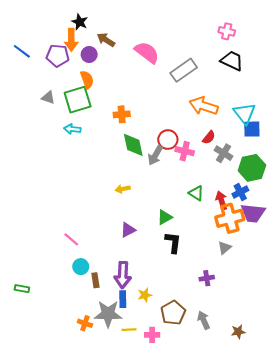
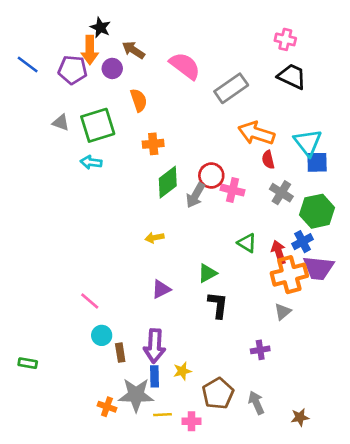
orange semicircle: (87, 80) -> (139, 100), moved
red semicircle: (209, 137) -> (268, 160), moved, turned 128
green diamond: (133, 145) -> (168, 182), turned 65

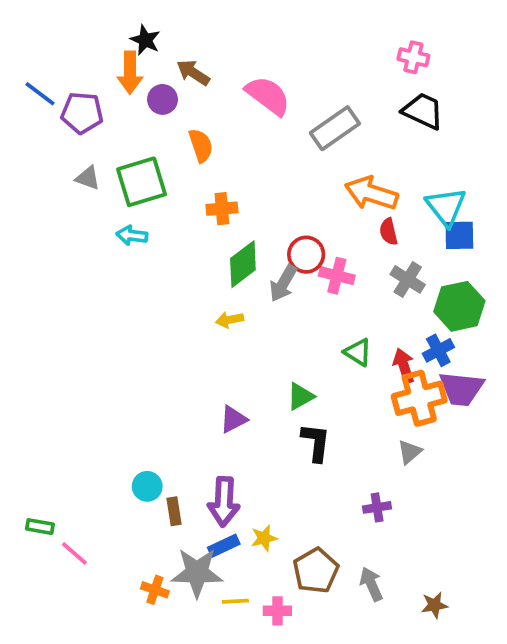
purple pentagon: (73, 70) -> (82, 113), moved
yellow arrow: (155, 238) -> (230, 320), moved
pink line: (90, 301) -> (74, 553), moved
blue rectangle: (155, 376) -> (224, 546), turned 66

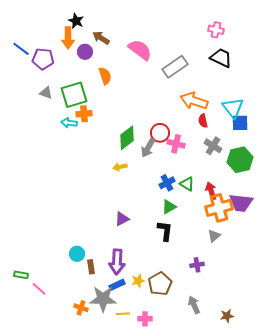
orange cross: (222, 209) -> (84, 114), moved
blue cross: (438, 350) -> (167, 183), moved
green triangle: (300, 396) -> (169, 207), moved
brown pentagon: (316, 571) -> (160, 284), moved

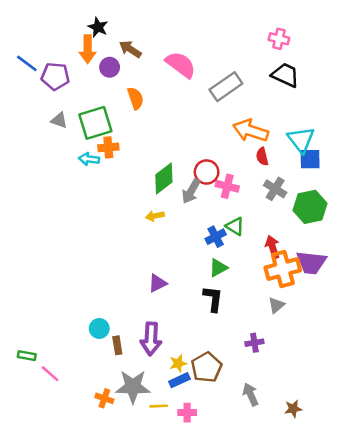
green triangle: (187, 184) -> (235, 226), moved
blue rectangle: (117, 285) -> (179, 380), moved

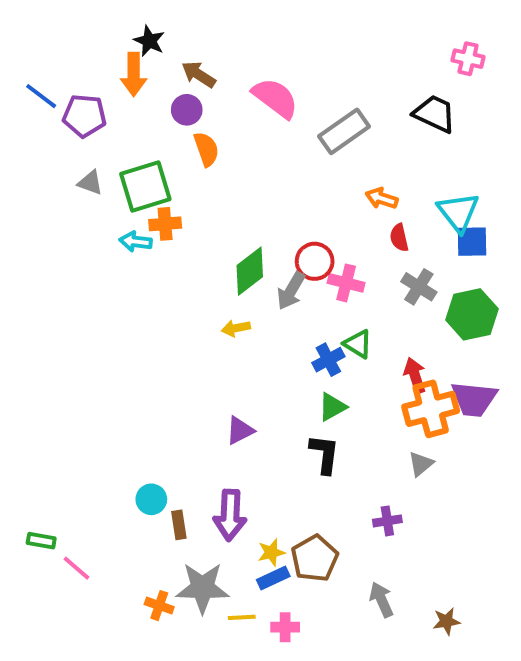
pink cross: (279, 39) -> (468, 59), moved
purple circle: (110, 67) -> (187, 110), moved
orange arrow: (251, 131) -> (381, 198), size x0.6

